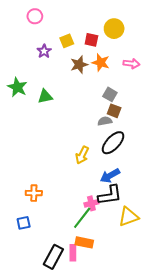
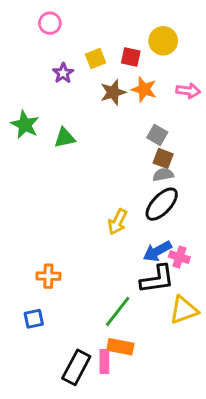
gray semicircle: (105, 121) -> (163, 175), moved
pink cross: (91, 203) -> (179, 257), moved, turned 32

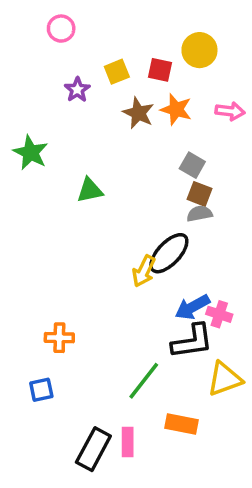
brown star: (113, 92) -> (138, 113), turned -30
green triangle: (65, 138) -> (90, 190), moved
black ellipse: (162, 204) -> (169, 253), moved
orange rectangle: (120, 347) -> (182, 424), moved

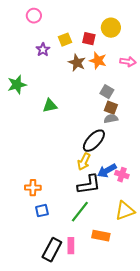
green star: (31, 153) -> (17, 85), turned 30
yellow arrow: (144, 271) -> (84, 162), moved
black L-shape: (192, 341) -> (89, 185), moved
blue square: (41, 390) -> (42, 211), moved

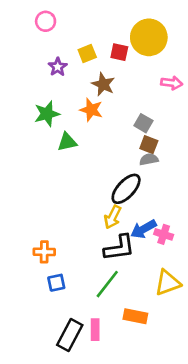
yellow circle: (111, 28) -> (149, 37), size x1.4
orange star: (98, 61) -> (91, 110), moved
green star: (17, 85) -> (47, 114), moved

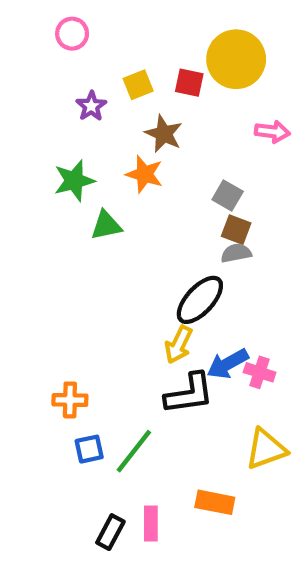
green line: (107, 284) -> (134, 451), moved
black rectangle: (70, 335) -> (110, 532), size x0.7

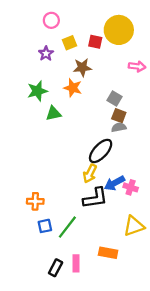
pink circle: (72, 34) -> (51, 20), moved
brown star: (164, 134) -> (82, 67), turned -30

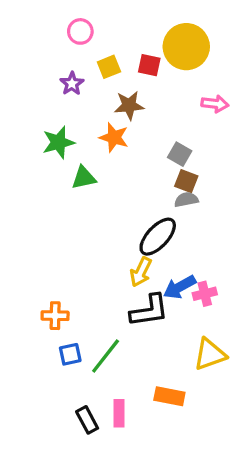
pink cross: (131, 187) -> (205, 294), turned -32
black rectangle: (56, 268) -> (87, 420), turned -56

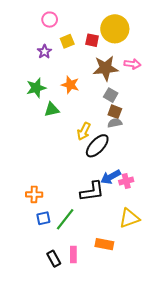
brown star: (129, 105) -> (106, 68), moved, size x1.4
yellow arrow: (141, 272) -> (84, 131), moved

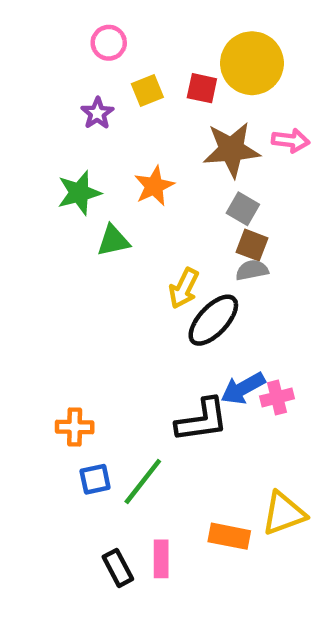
orange star: (70, 85) -> (154, 186), turned 30
yellow triangle: (129, 218) -> (284, 513), moved

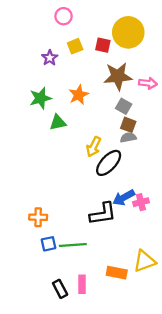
pink circle: (109, 43) -> (64, 16), moved
pink arrow: (291, 141) -> (148, 83), moved
green line: (143, 482) -> (73, 245), turned 48

